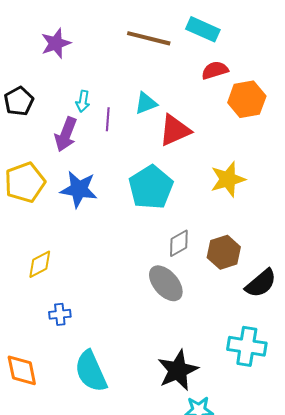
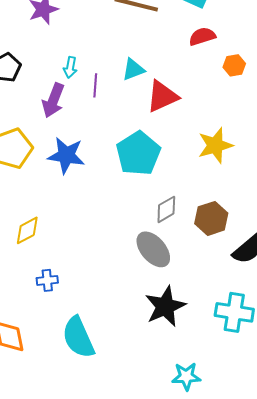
orange hexagon: (247, 99) -> (234, 65), size x0.6
black star: (178, 370) -> (165, 306), moved

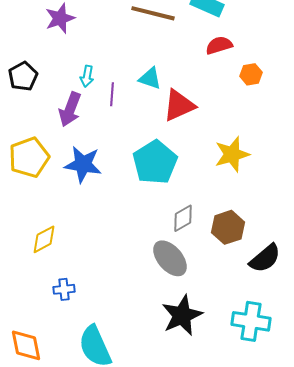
cyan triangle: (133, 69) -> (150, 78), turned 40

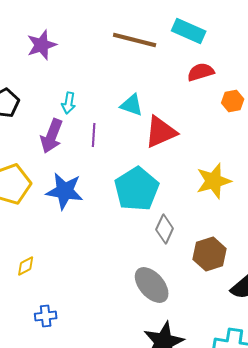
purple line: (112, 94) -> (94, 135), moved
gray diamond: (183, 218) -> (165, 229), moved, turned -36
yellow diamond: (44, 239) -> (26, 266), size x0.7

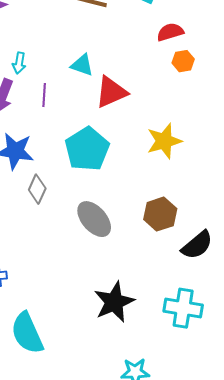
red semicircle: (201, 72) -> (170, 32), moved
gray diamond: (165, 229) -> (37, 189), moved
gray ellipse: (152, 285) -> (94, 219), moved

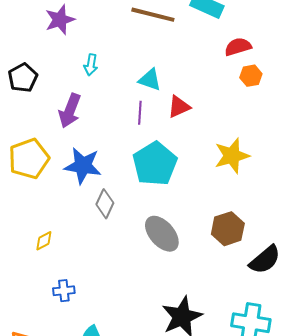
cyan arrow: (19, 63) -> (91, 65), moved
red triangle: (111, 92) -> (179, 107), size x0.7
purple line: (44, 95) -> (140, 113), moved

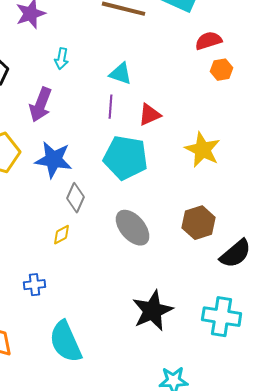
red triangle: (179, 107) -> (150, 115), moved
yellow star: (232, 156) -> (203, 150), turned -30
cyan pentagon: (155, 164) -> (126, 158), turned -30
yellow diamond: (44, 241) -> (62, 235), moved

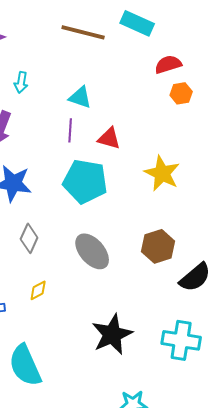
red triangle: (150, 115) -> (109, 138), turned 40
gray diamond: (76, 198) -> (29, 238), moved
yellow diamond: (62, 235) -> (38, 290), moved

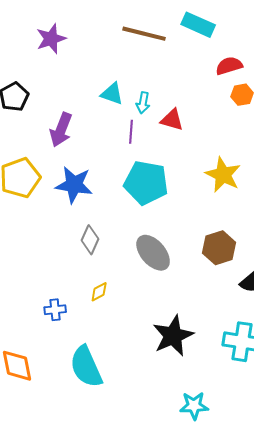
cyan arrow: (21, 82) -> (143, 103), moved
cyan triangle: (80, 97) -> (112, 94), moved
red triangle: (109, 138) -> (172, 120), moved

